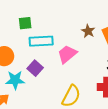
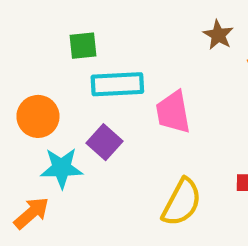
brown star: (88, 31) -> (218, 35), moved
pink trapezoid: (67, 54) -> (173, 112), turned -60

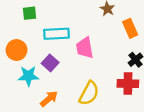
green square: (83, 46) -> (29, 13), moved
orange arrow: (32, 213) -> (49, 99), moved

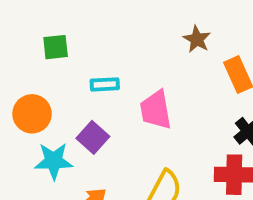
cyan rectangle: (57, 34) -> (105, 84), size x0.6

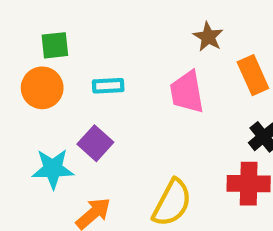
pink trapezoid: (156, 110) -> (187, 92), moved
orange circle: (32, 114) -> (42, 88), moved

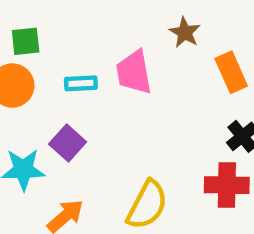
pink trapezoid: (187, 92) -> (134, 72), moved

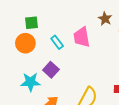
cyan rectangle: (81, 83) -> (57, 42), turned 56

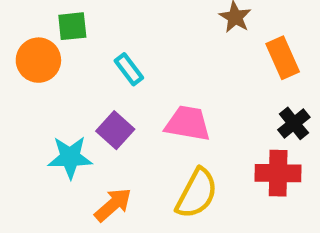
pink trapezoid: (82, 37) -> (188, 123), moved, turned 110
orange circle: (25, 43) -> (38, 60), moved

